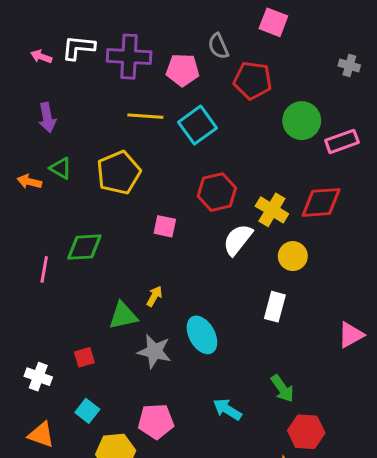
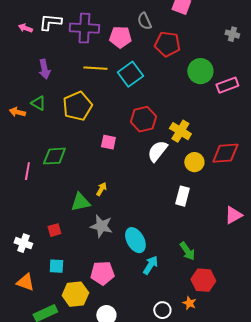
purple arrow: (47, 118) -> (44, 69), moved
red diamond: (321, 202) -> (225, 153), moved
cyan ellipse: (202, 335) -> (135, 240), moved
cyan arrow: (227, 409) -> (150, 265), turned 90
cyan square: (87, 411) -> (56, 266), turned -35

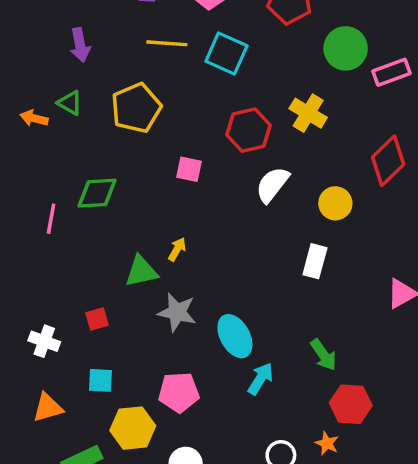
cyan square: (130, 74) -> (226, 54), turned -30
yellow cross: (180, 131) -> (308, 113), moved
red diamond: (225, 153) -> (388, 161), moved, turned -40
orange triangle: (25, 282) -> (48, 408), turned -36

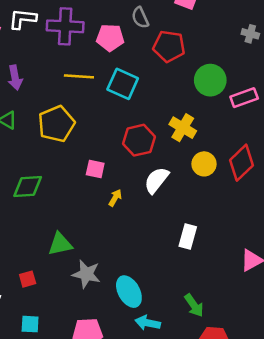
yellow circle: (335, 203) -> (204, 164), moved
yellow arrow: (177, 249) -> (115, 198), moved
cyan arrow: (260, 379) -> (148, 323), turned -110

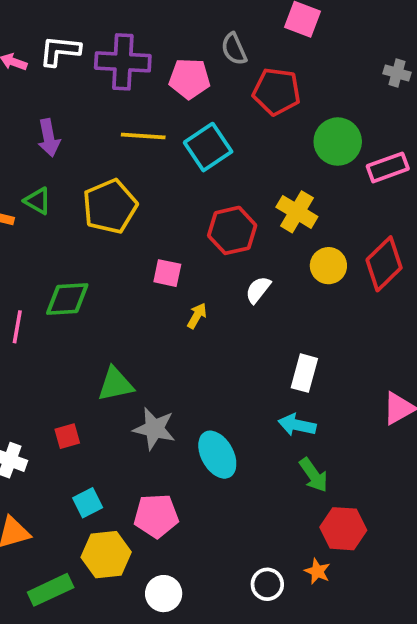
cyan square: (123, 84) -> (208, 147), turned 32
white semicircle: (156, 180) -> (258, 290), size x0.7
cyan arrow: (148, 323) -> (297, 425), moved
cyan square: (30, 324) -> (88, 503), moved, turned -30

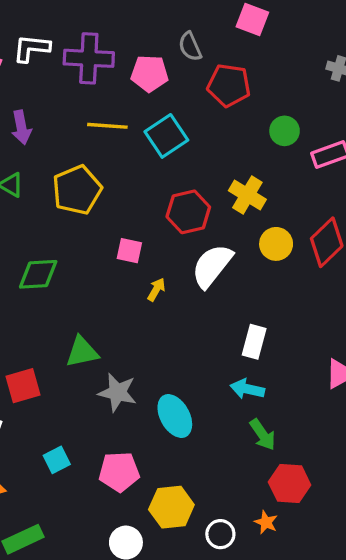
green circle: (338, 142) -> (285, 131), size x0.7
white semicircle: (258, 290) -> (212, 266), size x1.8
red square: (67, 436) -> (23, 386), moved, size x1.5
yellow hexagon: (106, 555) -> (171, 507), moved

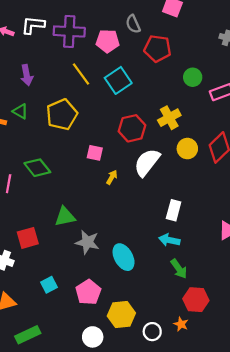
yellow line: (107, 126) -> (81, 74), turned 50
yellow cross: (247, 195) -> (169, 118), turned 30
green diamond: (38, 274) -> (37, 168), turned 55
pink pentagon: (119, 472) -> (88, 292), turned -30

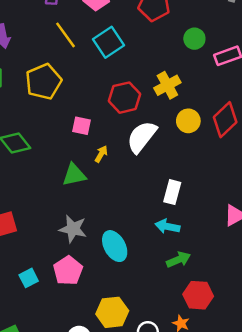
green triangle: (65, 217) -> (74, 175), moved
green arrow: (179, 269) -> (178, 260), turned -78
pink pentagon: (88, 292) -> (68, 271), moved

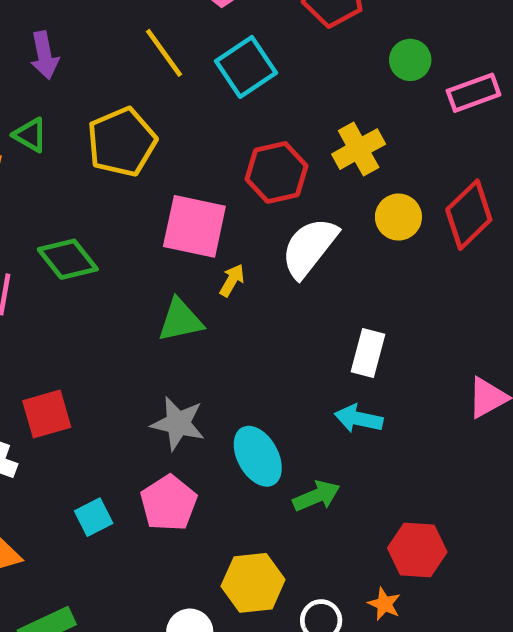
pink square: (82, 126) -> (194, 226), size x1.8
green arrow: (178, 260) -> (316, 496), moved

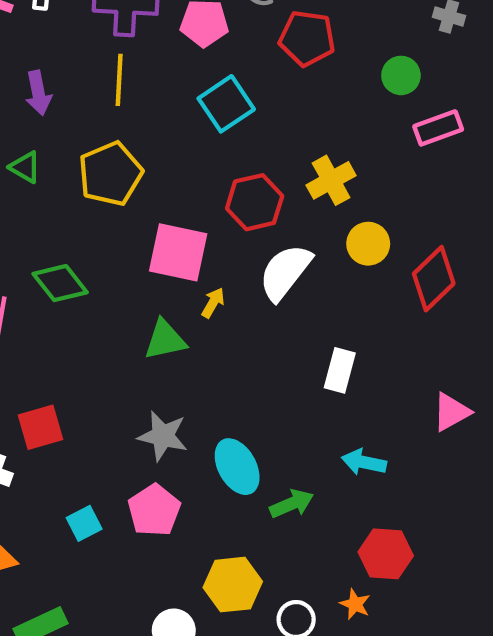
yellow line: (164, 53) -> (119, 80), moved, turned 39
green circle: (410, 60) -> (401, 75), moved
red diamond: (469, 215) -> (434, 279), moved
cyan arrow: (359, 419) -> (364, 462), moved

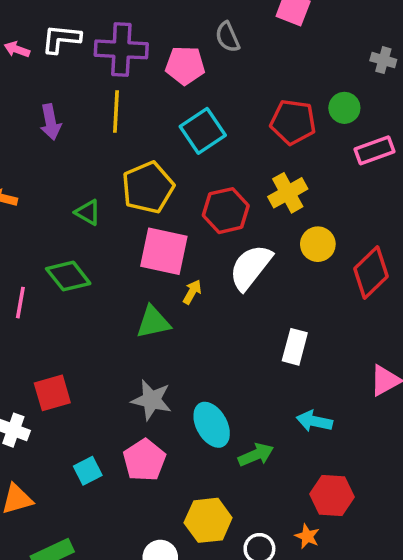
red pentagon: (307, 38) -> (293, 122), moved
green triangle: (25, 167) -> (88, 212), moved
yellow pentagon: (110, 174) -> (148, 188), moved

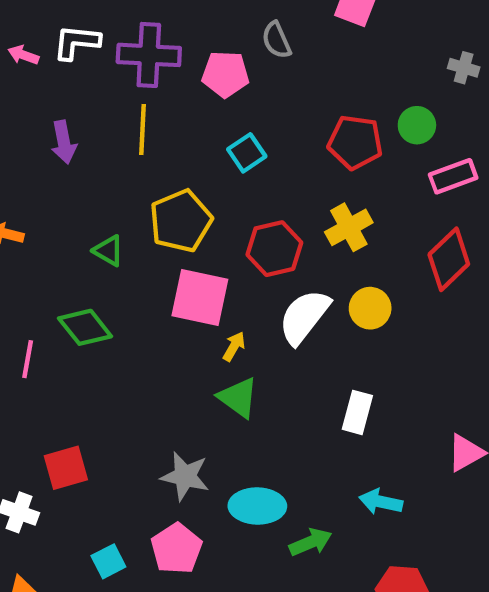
cyan square: (203, 131) -> (247, 153), size x0.7
yellow circle: (318, 244) -> (370, 308), moved
red diamond: (371, 272) -> (449, 259), moved
green triangle: (153, 322) -> (238, 398), moved, turned 48
cyan ellipse: (212, 425) -> (257, 506), turned -60

